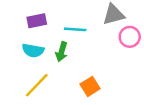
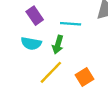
purple rectangle: (37, 21) -> (35, 16), turned 66
yellow line: (37, 85) -> (51, 72), moved

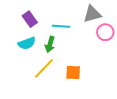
cyan semicircle: (31, 43) -> (27, 43), turned -30
orange square: (84, 77) -> (73, 72), turned 35

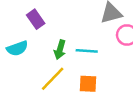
cyan line: (61, 26) -> (87, 51), moved
cyan semicircle: (27, 43) -> (17, 48), moved

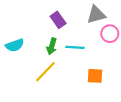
purple rectangle: (36, 19) -> (58, 20), moved
orange square: (88, 84) -> (95, 76), moved

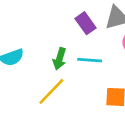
purple rectangle: (58, 20) -> (86, 23), moved

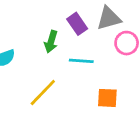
green arrow: (60, 59) -> (51, 42), moved

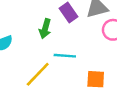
cyan line: (81, 61) -> (65, 56), moved

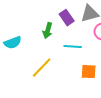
cyan line: (65, 56) -> (73, 47), moved

